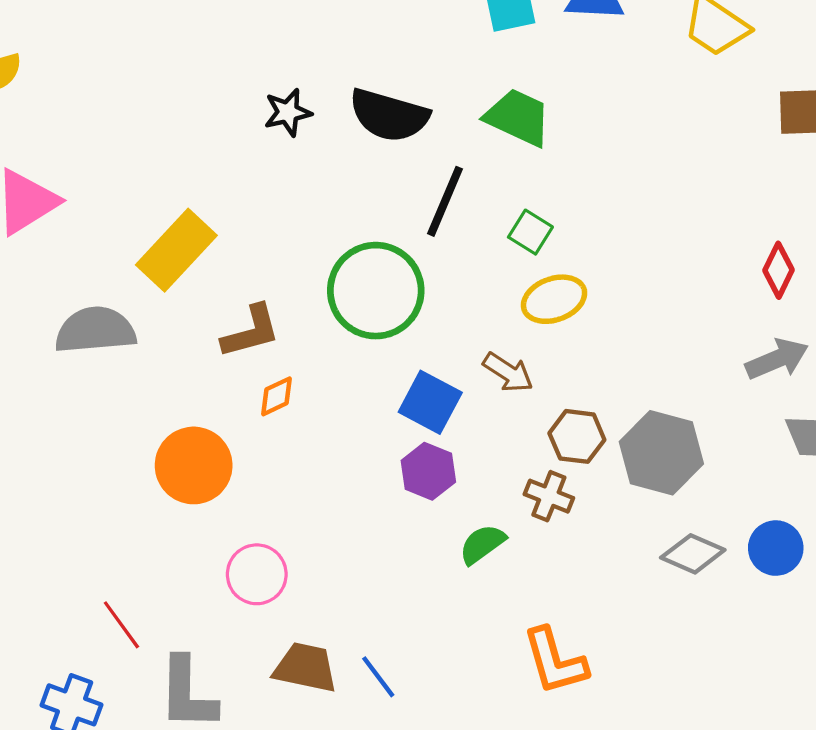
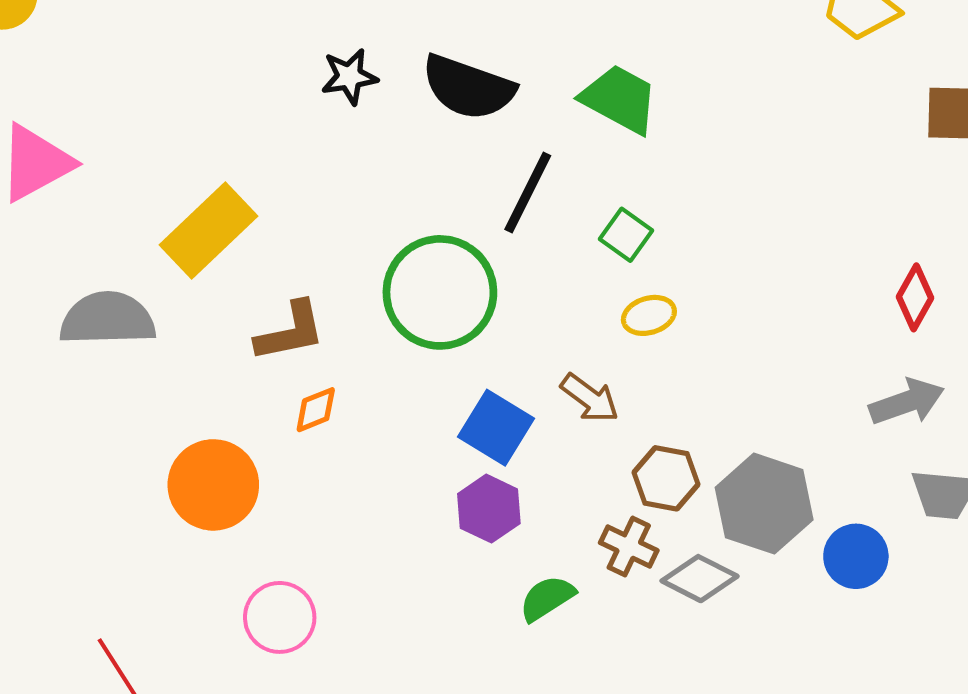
yellow ellipse: (554, 299) -> (649, 315), size x0.7
blue circle: (776, 548) -> (856, 556), moved
gray diamond: (693, 554) -> (700, 579), moved

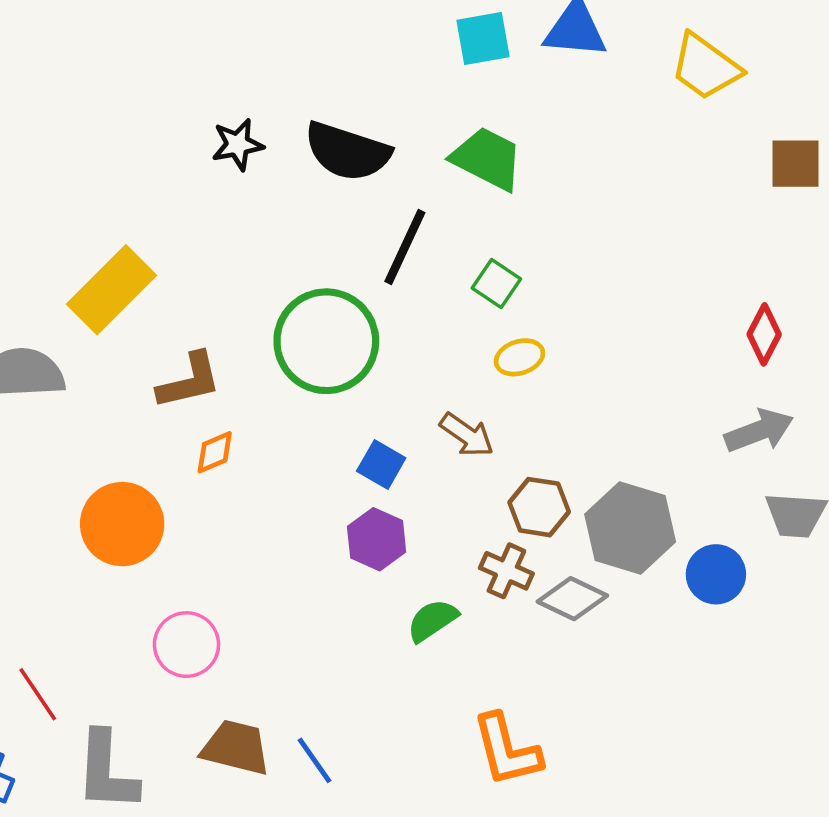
blue square: (496, 428) -> (381, 464), size x0.7

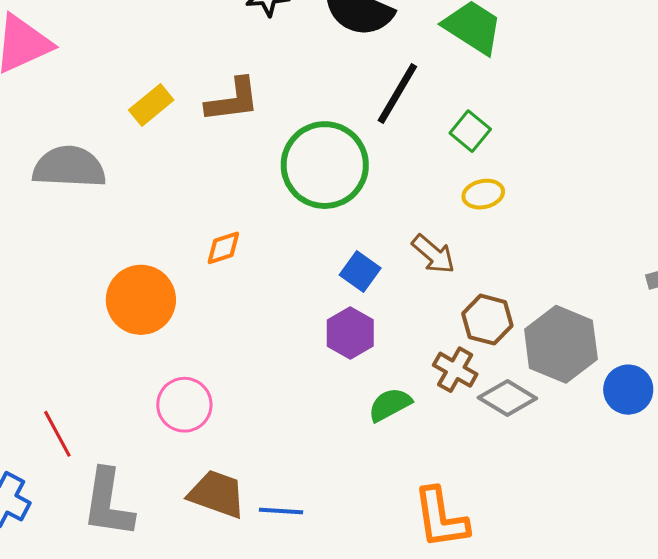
yellow rectangle: (112, 290) -> (151, 105), size x0.6
brown L-shape: (189, 381) -> (233, 100), moved
blue line: (314, 760) -> (281, 511), turned -57

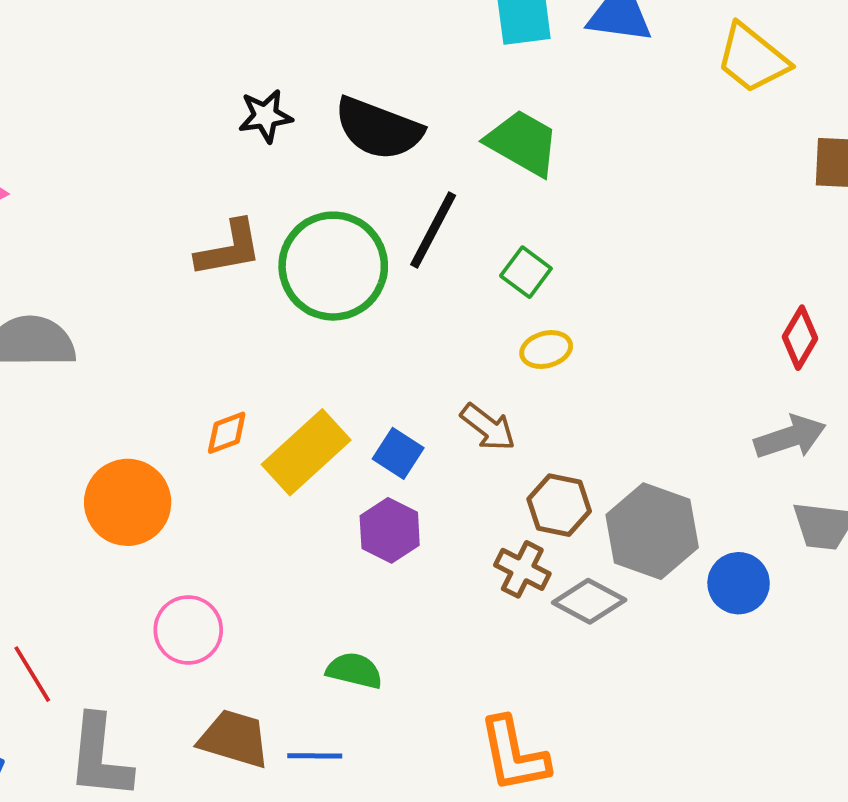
yellow rectangle: (151, 105) -> (306, 452), moved, size x1.6
green circle: (325, 165) -> (333, 266), moved
green semicircle: (390, 405) -> (354, 671), moved, turned 45

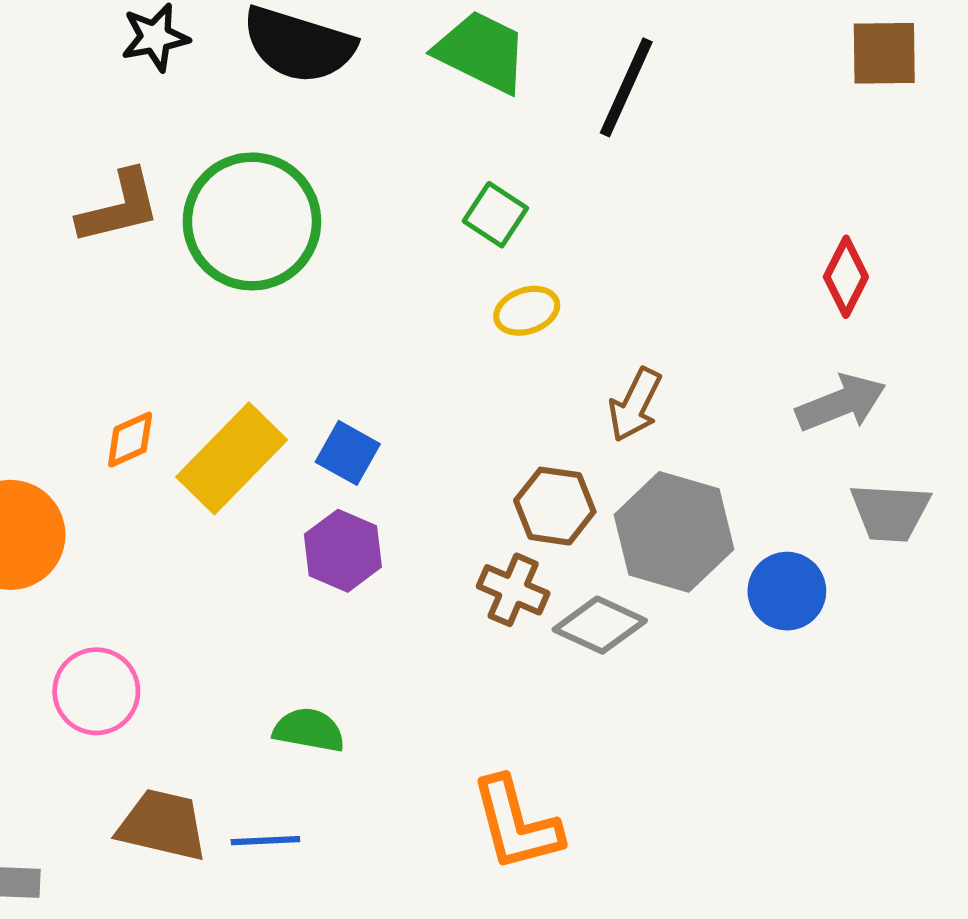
black line: (433, 230) -> (626, 87), moved
brown arrow: (488, 427) -> (635, 405), moved, turned 82

